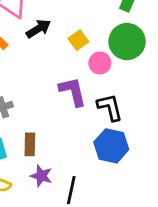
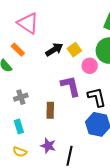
black arrow: (38, 29) -> (54, 50), moved
brown rectangle: (30, 144) -> (50, 110), moved

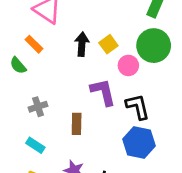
black arrow: (54, 50) -> (82, 44), turned -54
cyan rectangle: (19, 126) -> (35, 145), turned -40

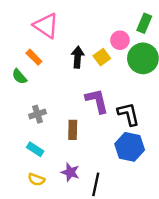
pink circle: (128, 65) -> (120, 40), moved

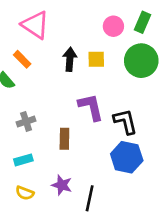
pink circle: (120, 40) -> (113, 26), moved
yellow square: (102, 57) -> (96, 59), turned 35
cyan rectangle: (35, 149) -> (23, 160), turned -49

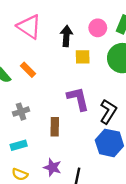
orange rectangle: (22, 59) -> (28, 70), moved
black arrow: (70, 59) -> (66, 36), moved
black L-shape: (125, 122) -> (108, 112), turned 45

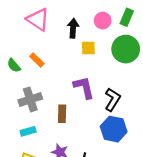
gray cross: (21, 112) -> (30, 99), size x1.5

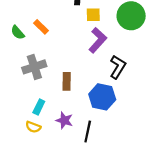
purple L-shape: (84, 87) -> (98, 40), moved, turned 55
blue hexagon: (114, 129) -> (102, 97), moved
cyan rectangle: (28, 131) -> (39, 107), moved, turned -48

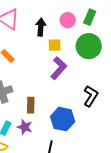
black L-shape: (118, 67) -> (91, 96), moved
purple star: (64, 120) -> (25, 127), moved

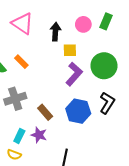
green circle: (89, 46) -> (104, 66), moved
brown rectangle: (31, 105) -> (45, 112), turned -42
blue hexagon: (63, 119) -> (78, 111), moved

